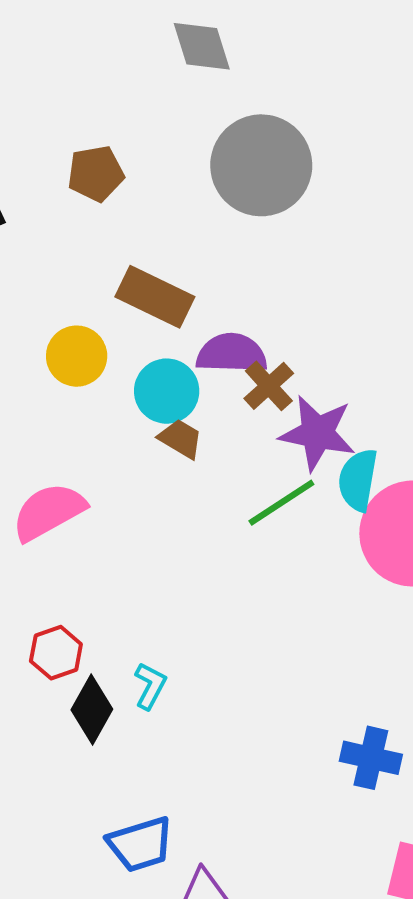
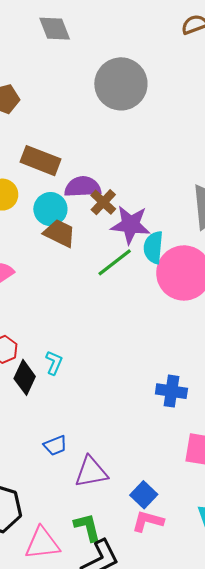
gray circle: (261, 165) -> (121, 84), moved
brown trapezoid: (181, 439) -> (60, 233), size x1.4
blue trapezoid: (140, 844) -> (55, 445), size x0.7

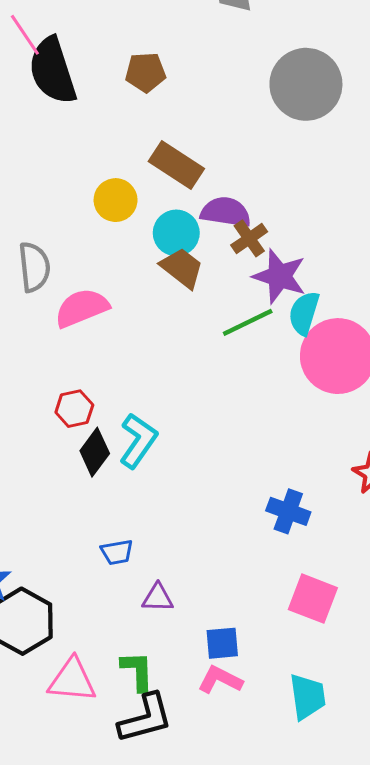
cyan L-shape: (54, 363) -> (138, 441), size x1.6
purple triangle: (91, 472) -> (158, 598), size x0.7
blue square: (144, 495) -> (222, 643), turned 30

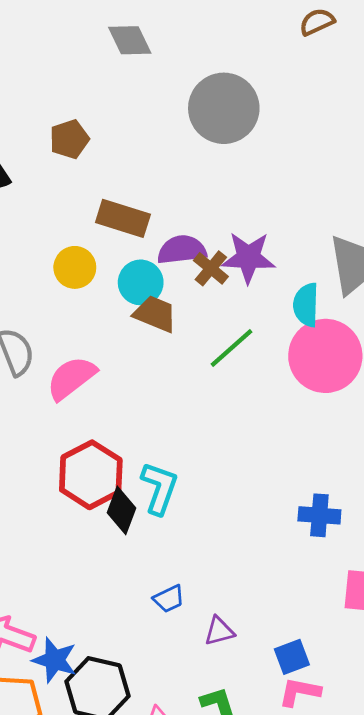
purple star: (279, 276) -> (248, 258), moved
cyan semicircle: (304, 313) -> (306, 305), moved
red hexagon: (74, 409) -> (91, 475), size x1.8

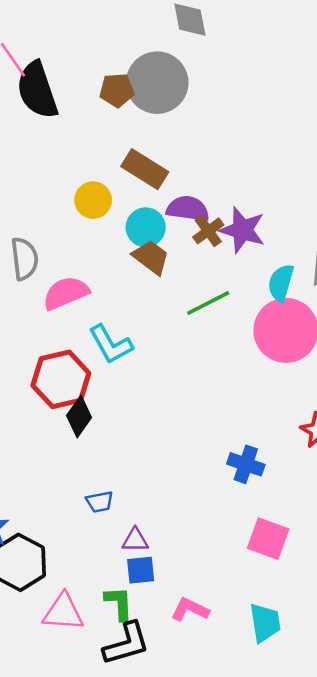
gray circle: (224, 108) -> (157, 83), moved
cyan L-shape: (159, 488) -> (111, 344), moved, turned 117
blue square: (292, 657) -> (141, 570), moved

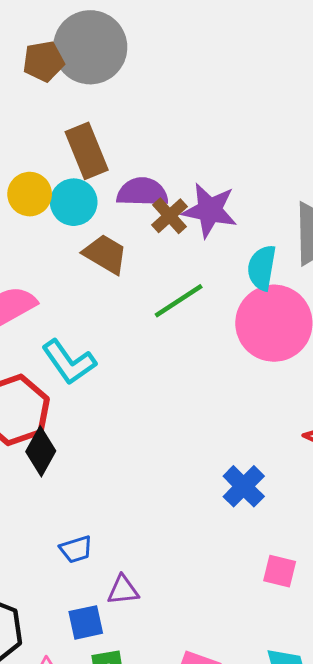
brown rectangle: (145, 169) -> (87, 151), turned 42
cyan circle: (146, 227) -> (74, 202), moved
blue cross: (246, 464) -> (244, 486), turned 32
pink square: (268, 539) -> (280, 571), size x0.7
blue square: (141, 570) -> (86, 622), moved

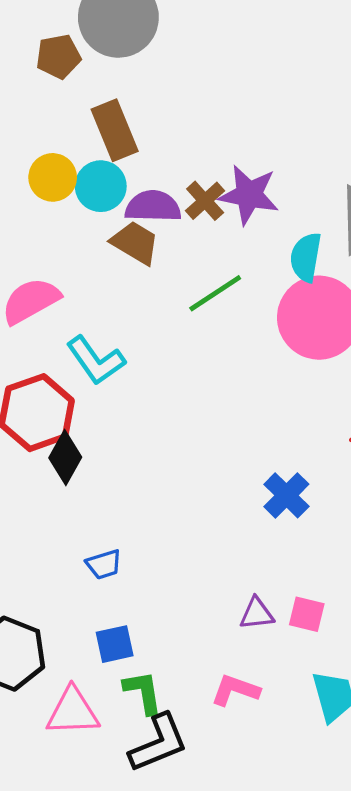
brown pentagon: (44, 61) -> (58, 56), moved
purple semicircle: (142, 192) -> (153, 206), moved
pink square: (280, 571) -> (307, 614), moved
purple triangle: (123, 590) -> (257, 614), moved

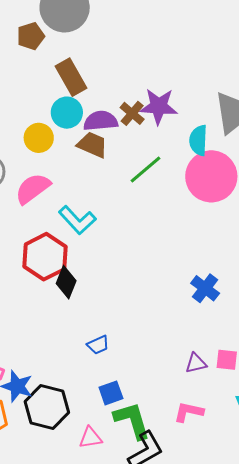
yellow circle: (53, 177) -> (39, 138), moved
green L-shape: (143, 692) -> (132, 420), size x1.4
pink triangle: (73, 712) -> (90, 438), size x0.7

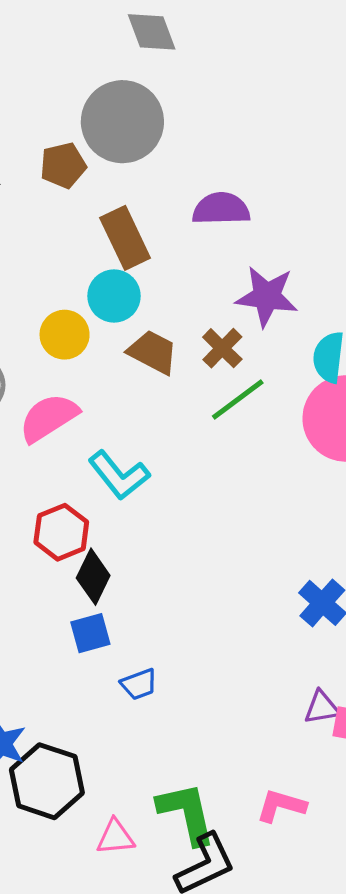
brown cross: (132, 113) -> (222, 348), moved
purple semicircle: (101, 121) -> (221, 209), moved
red hexagon: (45, 257) -> (61, 532), size x0.7
purple triangle: (196, 363) -> (322, 707), moved
blue square: (111, 393) -> (90, 633), moved

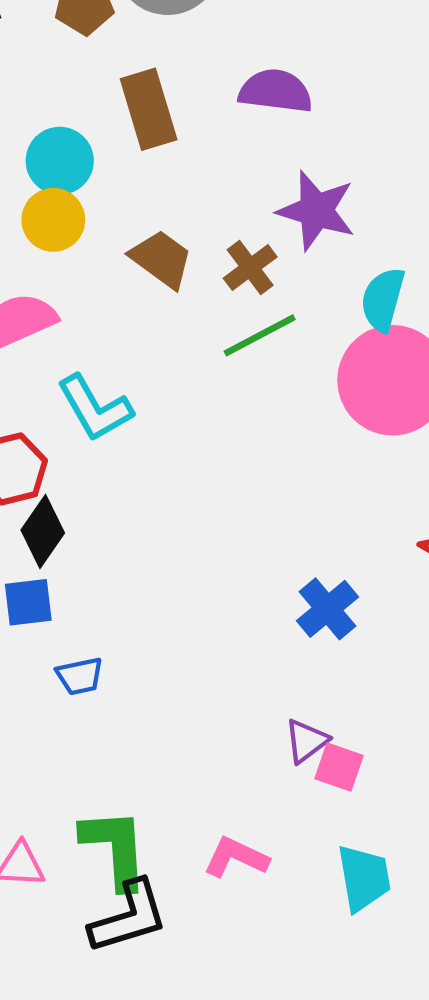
cyan circle: (114, 296) -> (60, 161), moved
purple triangle: (322, 707) -> (306, 741), turned -36

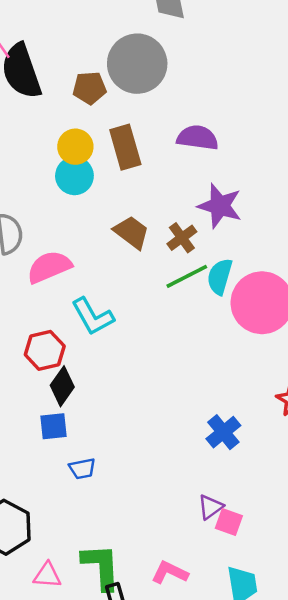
yellow circle: (53, 220) -> (75, 147), moved
cyan semicircle: (383, 300) -> (220, 277), moved

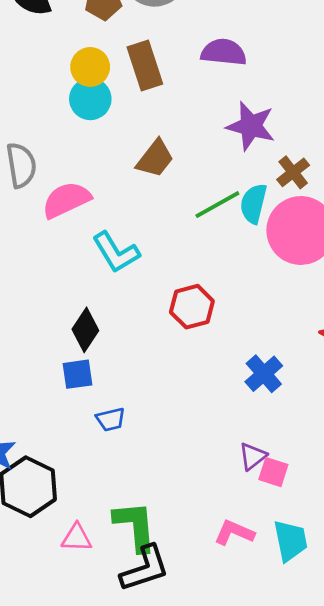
brown trapezoid: (131, 232) -> (155, 159), turned 93
brown cross: (182, 238) -> (293, 172), moved
red hexagon: (45, 350) -> (192, 307), moved
pink L-shape: (170, 573) -> (234, 533), moved

